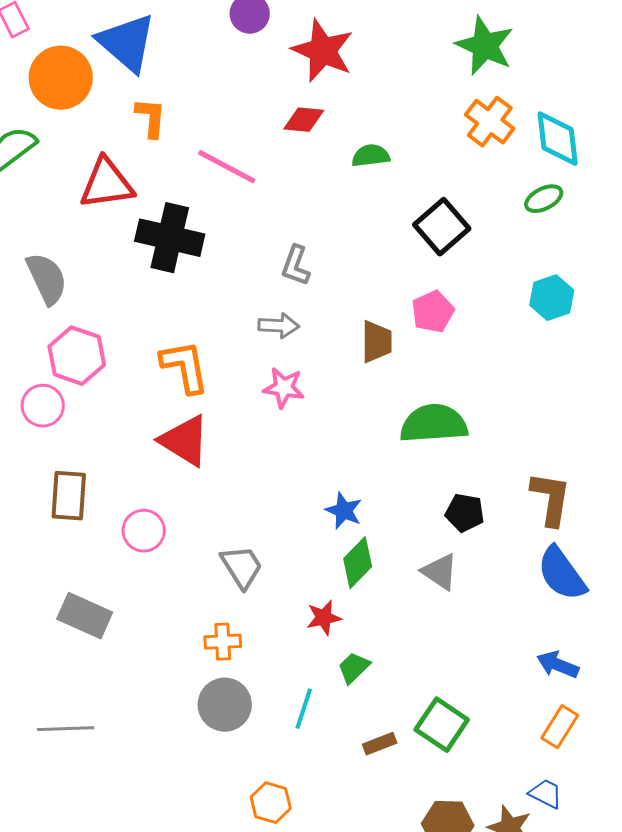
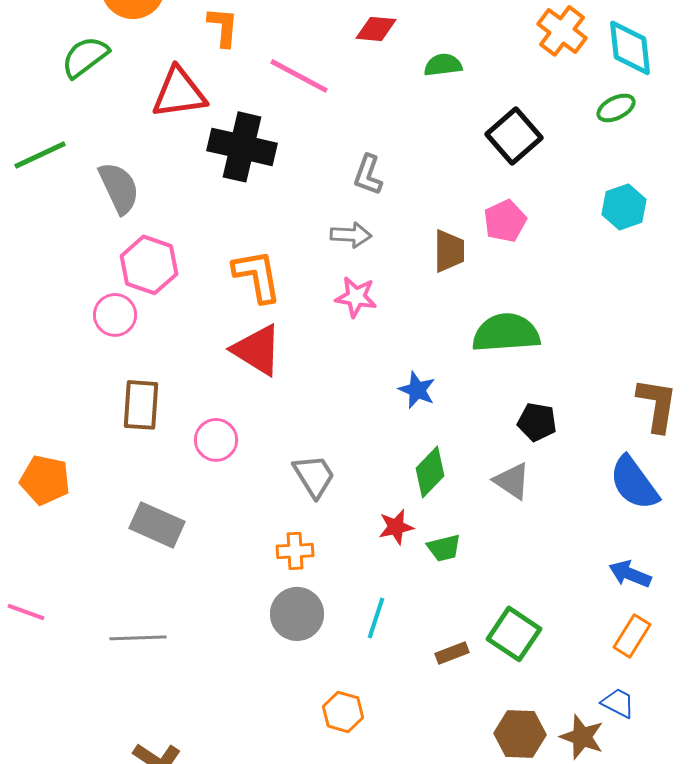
brown L-shape: (551, 499) -> (657, 405), moved
blue star: (344, 511) -> (417, 390), moved
green trapezoid: (354, 668) -> (444, 548), moved, turned -150

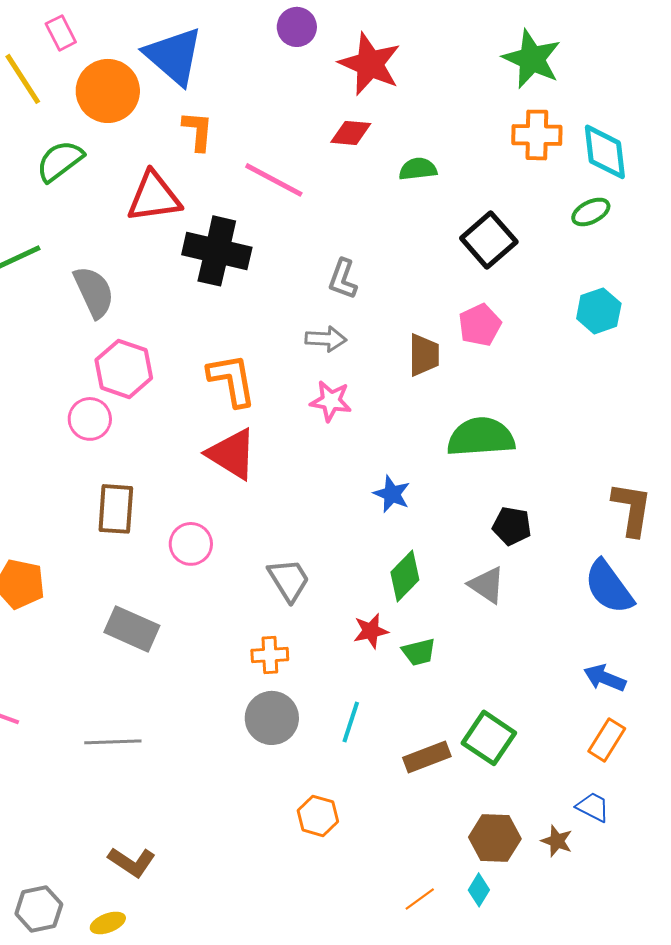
orange cross: (562, 31) -> (537, 135), turned -36
brown rectangle: (452, 653) -> (427, 757), size x1.4
brown star: (582, 737) -> (557, 841), size x0.7

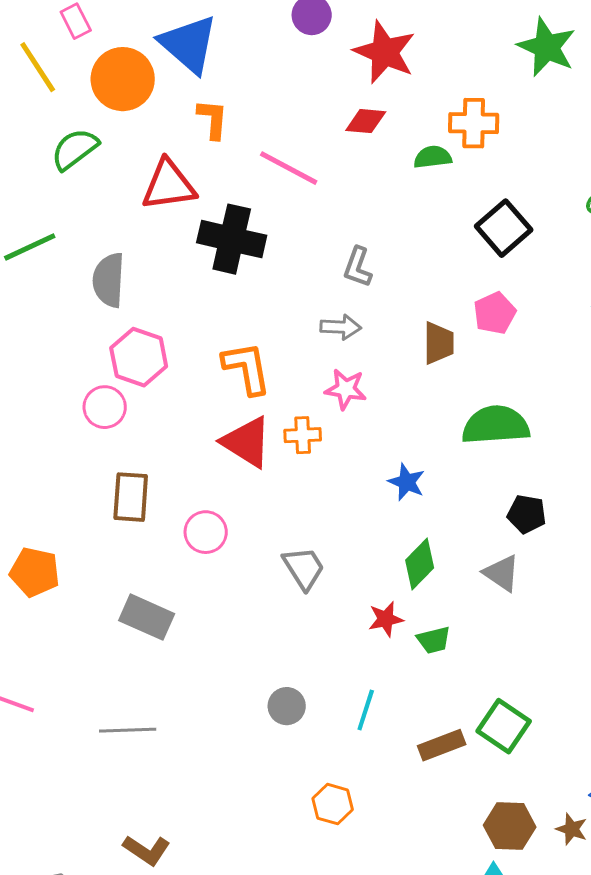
orange cross: (537, 135) -> (474, 123), moved
gray semicircle: (94, 292) -> (109, 280), turned -152
orange cross: (270, 655) -> (303, 435), moved
gray circle: (272, 718) -> (287, 706), size x0.7

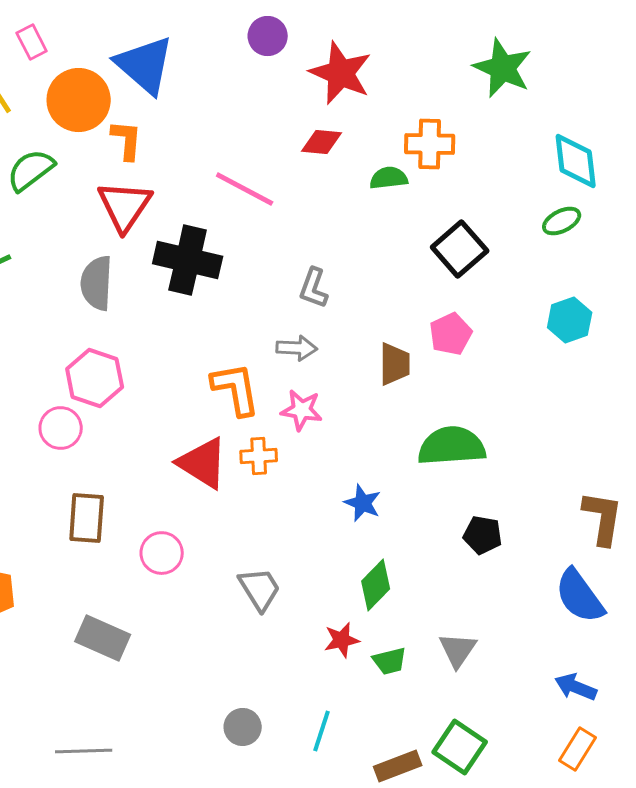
orange L-shape: (213, 119) -> (127, 140), moved
red triangle: (169, 185) -> (125, 206), turned -48
gray semicircle: (109, 280) -> (97, 283), moved
orange L-shape: (247, 368) -> (236, 389), moved
gray triangle: (502, 573) -> (458, 650), moved, turned 30

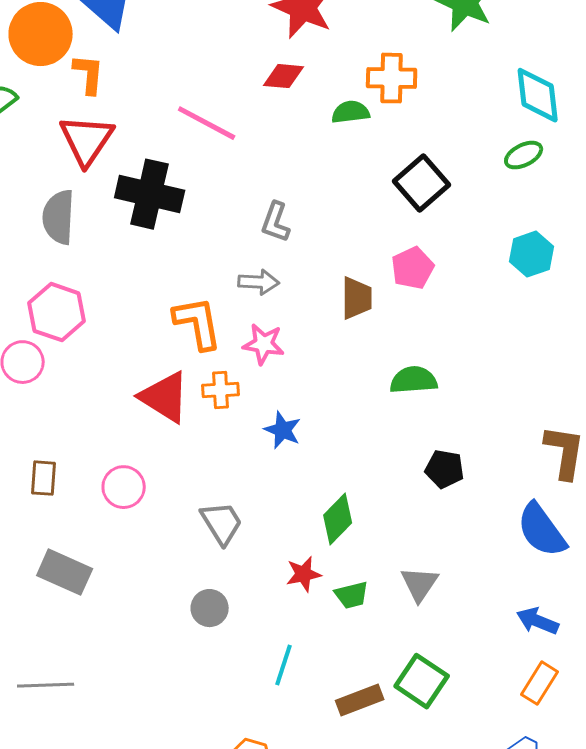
green semicircle: (452, 446) -> (414, 380), size x0.7
blue star: (363, 503) -> (283, 430), moved
brown rectangle: (87, 518) -> (44, 478), moved, size x0.7
gray circle: (243, 727) -> (210, 608), moved

